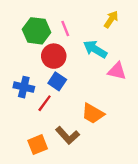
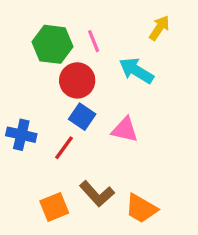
pink triangle: (117, 71) -> (125, 130), moved
blue cross: (24, 87) -> (21, 135), moved
orange trapezoid: (93, 114) -> (141, 209), moved

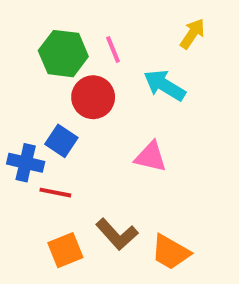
blue square: (82, 117) -> (61, 141), moved
red line: (64, 148) -> (55, 193), moved, turned 65

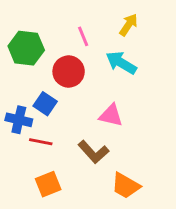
yellow arrow: (192, 34) -> (129, 25), moved
green hexagon: (63, 54) -> (26, 48), moved
brown L-shape: (117, 234) -> (93, 152), moved

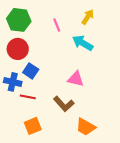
green hexagon: (26, 48) -> (19, 20), moved
red circle: (69, 72) -> (18, 49), moved

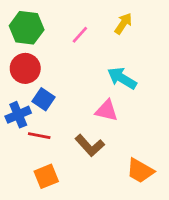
pink line: (57, 25) -> (80, 35), turned 64
cyan arrow: (83, 43) -> (122, 78), moved
blue cross: (13, 82) -> (18, 115), turned -36
orange trapezoid: (86, 127) -> (140, 171), moved

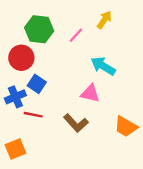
green hexagon: (27, 28) -> (39, 29), moved
pink line: (80, 35) -> (76, 35), moved
orange trapezoid: (140, 171) -> (126, 127), moved
orange square: (46, 176) -> (15, 149), moved

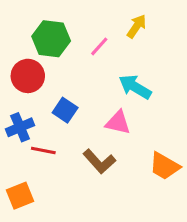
blue square: (37, 84) -> (65, 110), moved

